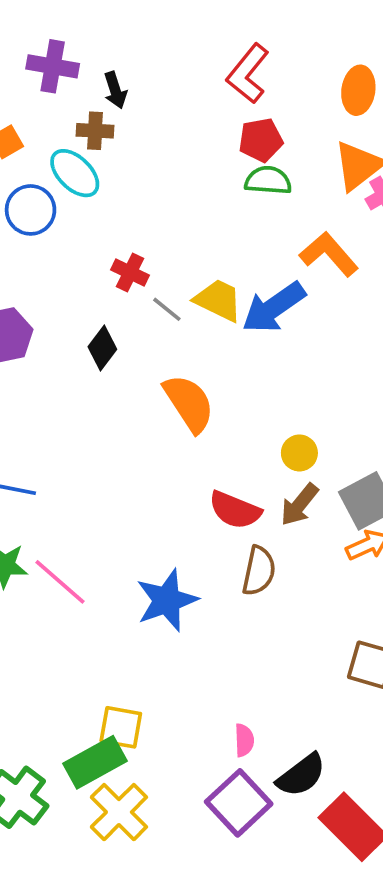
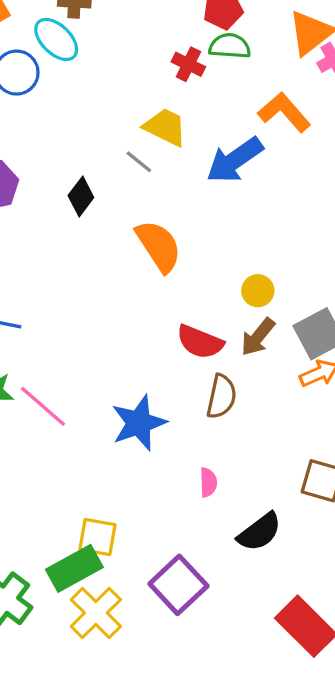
red cross: (130, 273) -> (188, 64), moved
yellow trapezoid: (218, 300) -> (165, 127), moved
pink semicircle: (244, 740) -> (208, 482), moved
black semicircle: (301, 775) -> (259, 532), moved
purple square: (239, 803) -> (178, 585), moved

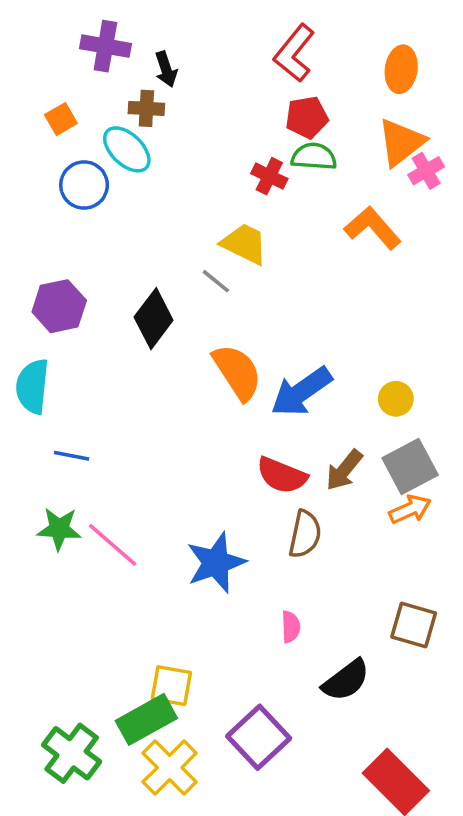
blue arrow: (235, 160) -> (301, 392), moved
black diamond: (81, 196) -> (154, 319), size x1.4
yellow circle: (258, 291) -> (396, 399), moved

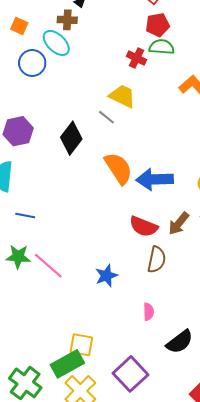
orange square: (61, 119) -> (19, 26), turned -36
blue arrow: (301, 392) -> (155, 179), turned 33
blue star: (216, 563) -> (106, 276), size x0.7

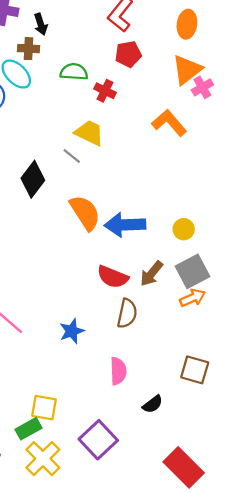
green semicircle: (162, 47) -> (74, 72), moved
pink semicircle: (149, 312) -> (118, 371), size x1.4
black semicircle: (180, 342) -> (153, 404), size x0.7
green rectangle: (67, 364) -> (28, 429), size x0.7

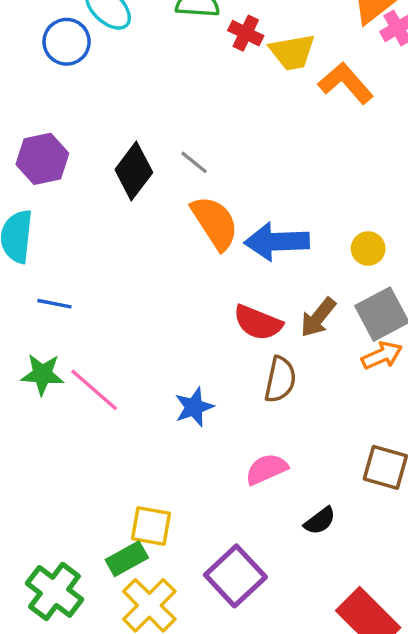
yellow trapezoid: (89, 133) -> (292, 52), moved, turned 144
gray line: (72, 156) -> (194, 162), moved
pink semicircle: (118, 371) -> (266, 469), turned -112

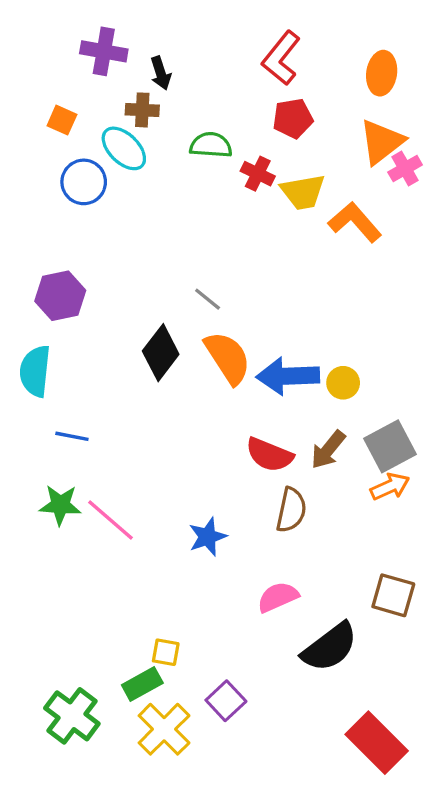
black diamond: (134, 171) -> (161, 353), moved
yellow circle: (368, 249) -> (343, 383), moved
black semicircle: (320, 521) -> (330, 647), size x1.8
yellow square: (151, 526) -> (166, 652), size x0.7
purple square: (235, 576) -> (226, 701), moved, size x0.7

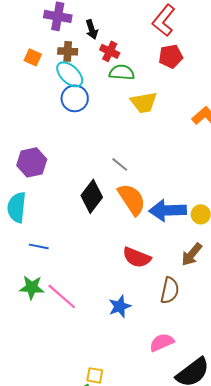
brown cross: (142, 110) -> (68, 51), moved
red cross: (258, 174) -> (110, 51), moved
blue circle: (84, 182) -> (75, 98), moved
yellow trapezoid: (303, 192) -> (144, 102), moved
red semicircle: (269, 455) -> (137, 257), moved

